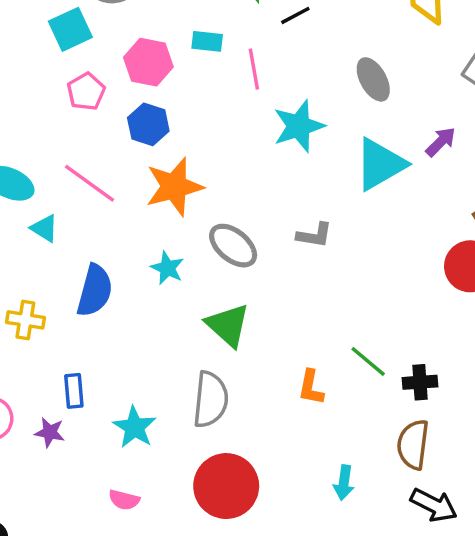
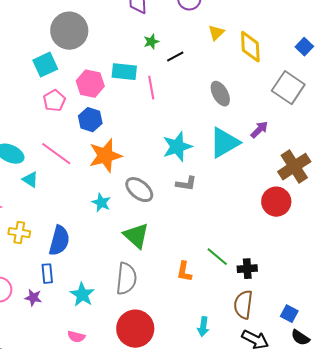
cyan rectangle: (207, 41) -> (124, 72), size x1.4
cyan star: (299, 126) -> (177, 147), moved
blue semicircle: (95, 291) -> (59, 241), moved

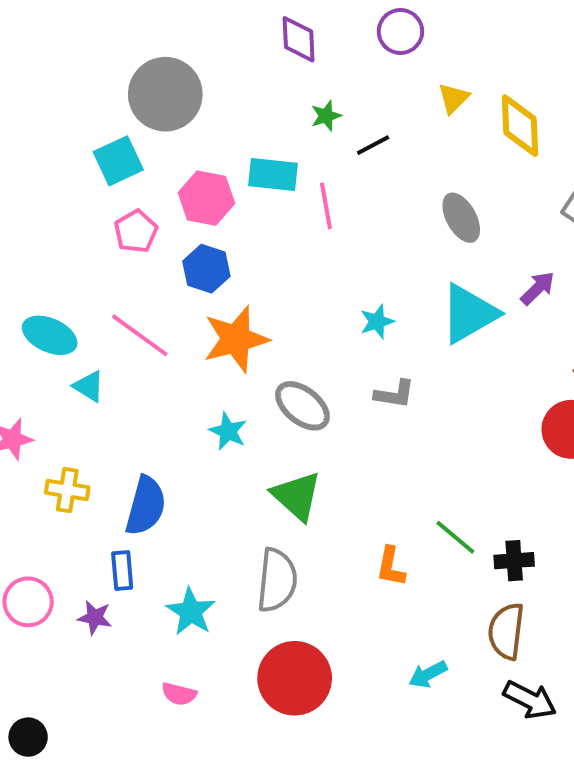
cyan star: (177, 147) -> (377, 322), size x0.6
cyan arrow: (203, 327) -> (428, 674), turned 54

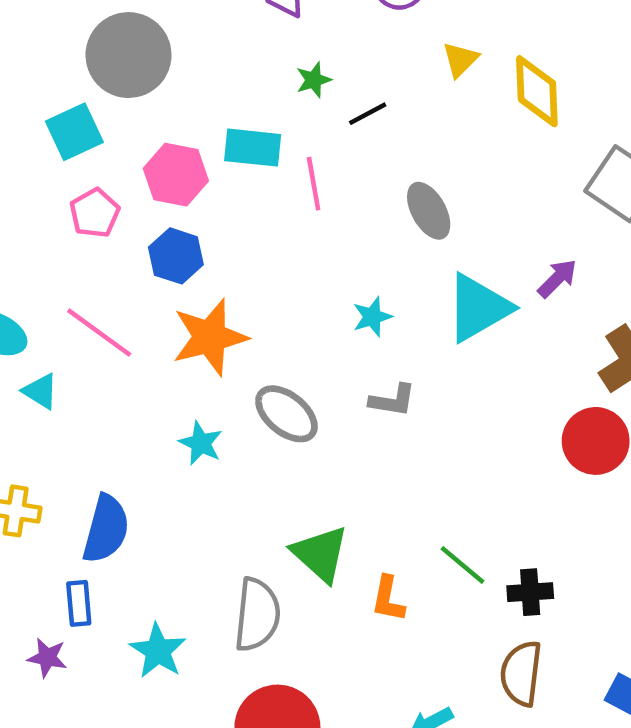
gray ellipse: (461, 218) -> (429, 211), moved
green triangle: (297, 496) -> (320, 554), moved

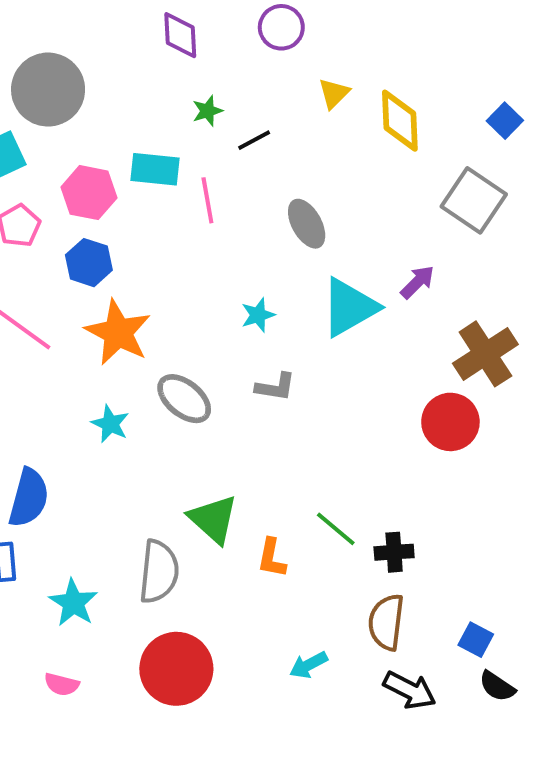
orange star: (210, 337) -> (118, 333), turned -30

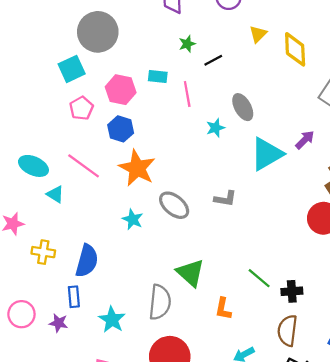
cyan rectangle: (155, 169) -> (158, 77), size x0.7
cyan star: (258, 315) -> (215, 128), moved
orange L-shape: (272, 558) -> (223, 309), moved

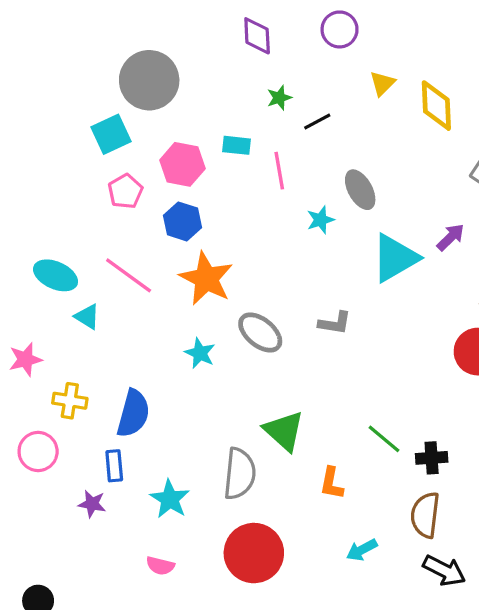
pink circle: (21, 314) -> (38, 451), moved

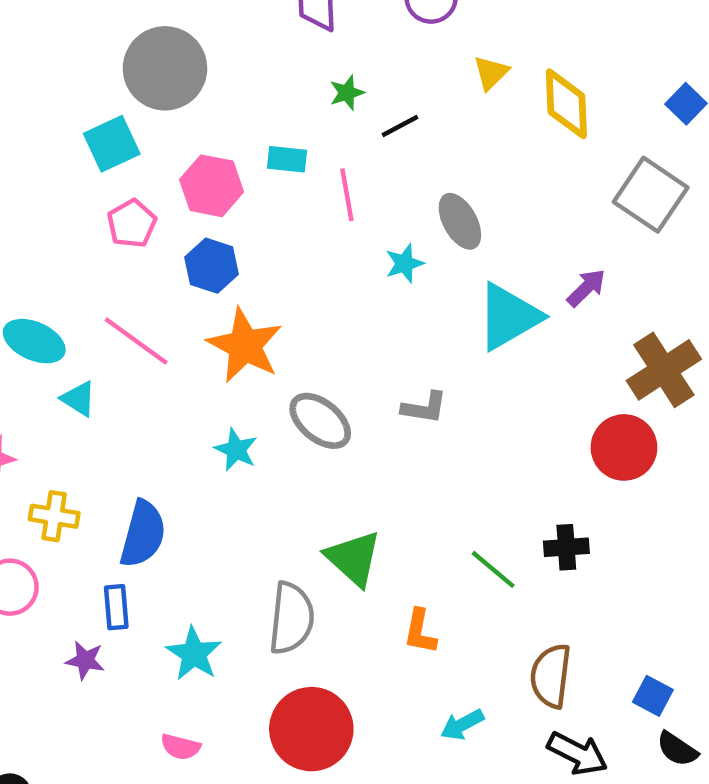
black cross: (432, 458) -> (566, 547), moved

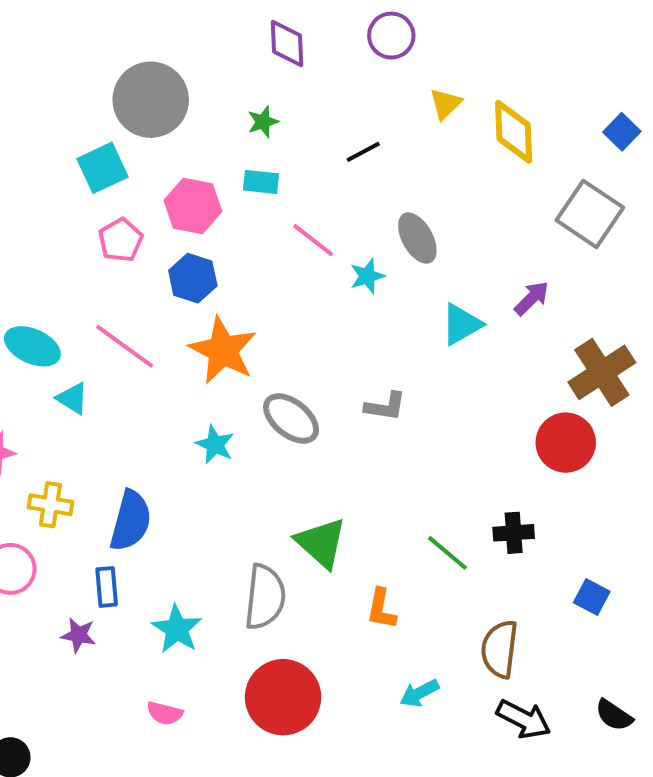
green star: (347, 93) -> (263, 122), moved
pink line: (347, 195) -> (313, 240), moved, turned -42
cyan triangle: (509, 317) -> (461, 324), size x0.7
blue square: (653, 696) -> (592, 597), moved

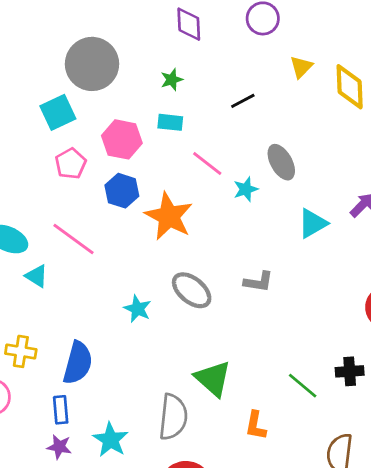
orange star: (223, 350) -> (169, 216), moved
purple star: (79, 635) -> (59, 447), moved

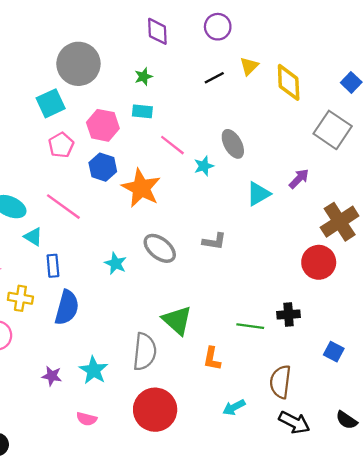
black line: (243, 101) -> (214, 78), moved
green line: (303, 386) -> (250, 326), turned -32
blue rectangle: (61, 410) -> (53, 266), moved

